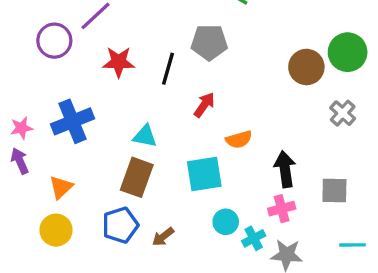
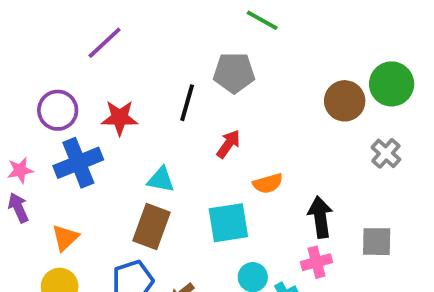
purple circle: (54, 41) -> (58, 110), moved
red star: (119, 62) -> (120, 118), moved

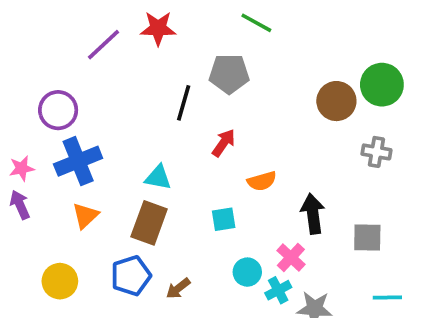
red star: (120, 118) -> (158, 28), moved
gray cross: (386, 153) -> (376, 152), turned -32
cyan square: (228, 223) -> (224, 219), size x0.6
orange triangle: (65, 238) -> (85, 216), moved
pink cross: (317, 262) -> (291, 257), moved, turned -32

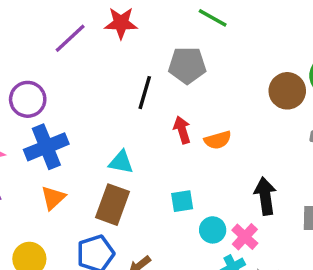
red arrow: (224, 143) -> (182, 130), turned -52
orange semicircle: (262, 181) -> (218, 140), moved
cyan circle: (247, 272) -> (213, 230), moved

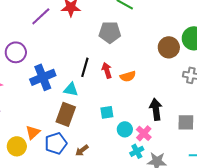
black line: (145, 93) -> (85, 67), moved
blue cross: (46, 147) -> (43, 77), moved
orange triangle: (53, 198) -> (33, 132), moved

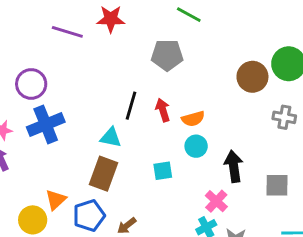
purple line: (41, 16) -> (67, 32), turned 60
blue cross: (43, 77) -> (46, 124), moved
cyan circle: (125, 129) -> (196, 146), moved

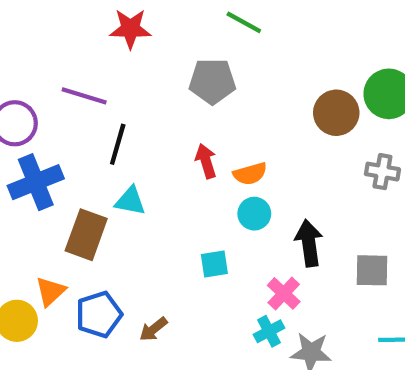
purple line: (67, 32) -> (84, 96), moved
black line: (131, 106) -> (118, 144), moved
cyan square: (163, 171) -> (214, 264), moved
brown rectangle: (104, 174) -> (86, 235), moved

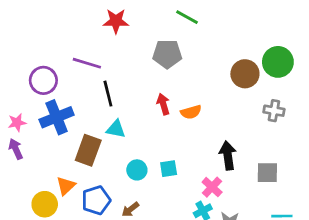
black line: (118, 144) -> (108, 94), turned -30
cyan circle: (254, 214) -> (137, 170), moved

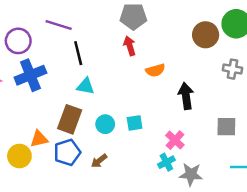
red arrow: (163, 104) -> (130, 46), moved
brown rectangle: (88, 150) -> (70, 119), moved
black arrow: (228, 155) -> (186, 96), moved
orange triangle: (66, 186) -> (39, 139), turned 30

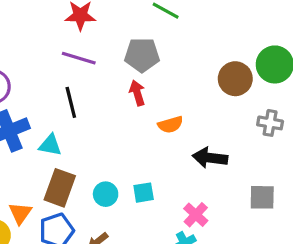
purple line: (59, 25) -> (79, 58), moved
cyan triangle: (86, 86) -> (50, 145), moved
black arrow: (186, 96) -> (210, 158), turned -75
orange triangle: (39, 139) -> (20, 213), turned -42

